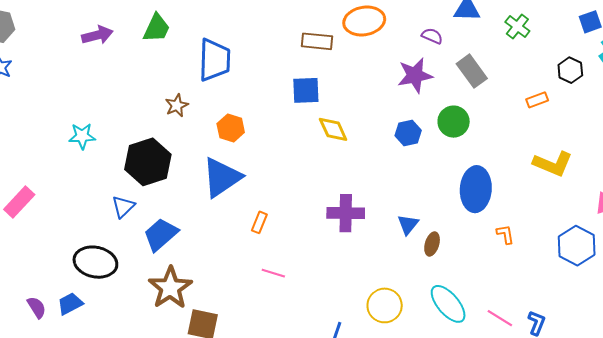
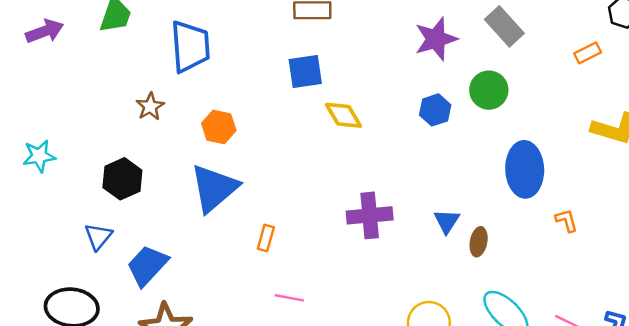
black hexagon: (148, 162) -> (122, 179), size x0.7

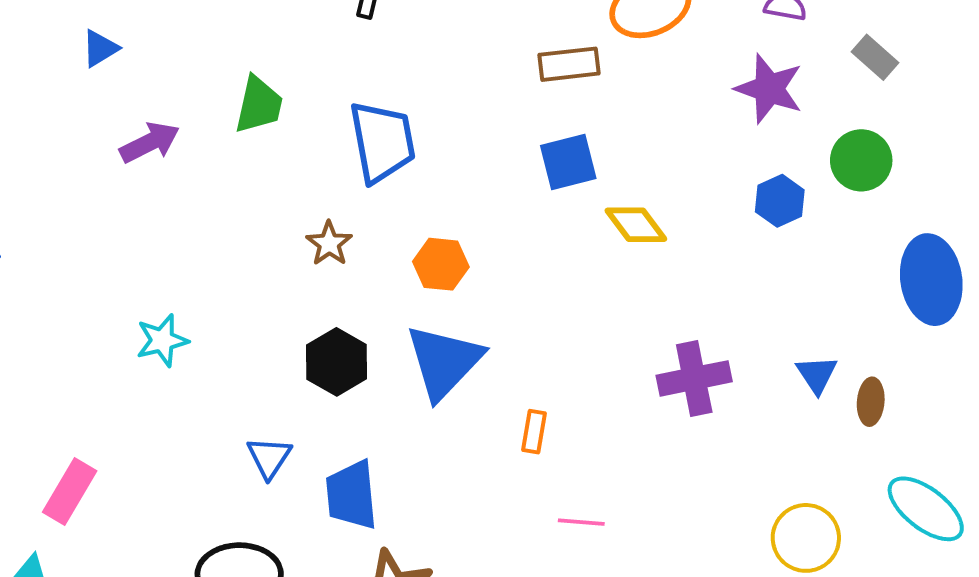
gray rectangle: (504, 26) -> (875, 57), size x0.7
purple star: (436, 39) -> (769, 89), turned -30
black hexagon: (122, 179) -> (337, 362), moved
blue trapezoid: (147, 266) -> (352, 495), turned -42

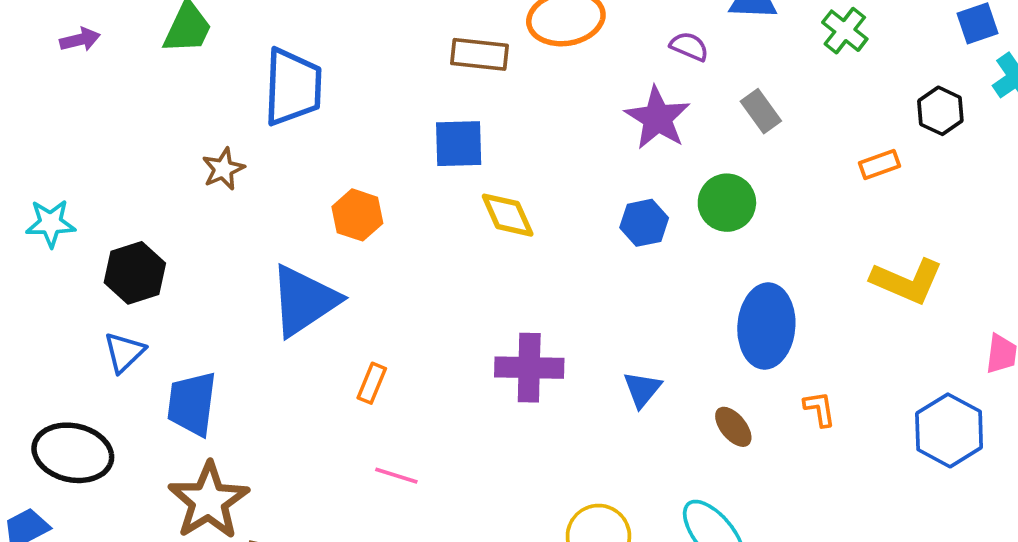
purple arrow: (150, 142) -> (80, 40), size x0.7
orange hexagon: (441, 264) -> (357, 215), moved
black hexagon: (337, 362) -> (135, 273), moved
brown ellipse: (871, 402) -> (733, 427), moved, turned -57

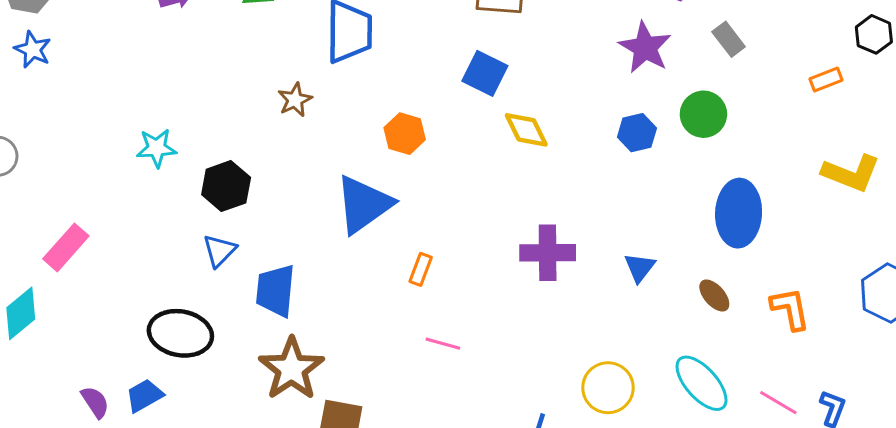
blue square: (459, 144) -> (485, 73), turned 30
orange L-shape: (820, 409) -> (790, 309), moved, size x1.5

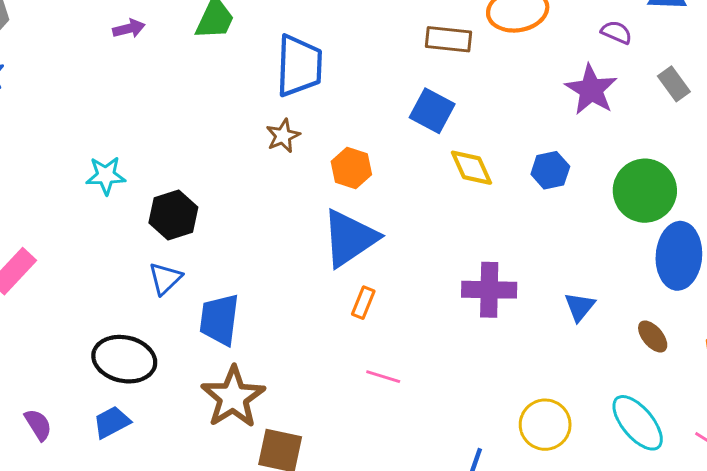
brown star: (295, 100) -> (283, 136), moved
green circle: (703, 114) -> (645, 191), moved, size x1.4
blue hexagon: (637, 133) -> (550, 170), moved
blue triangle: (364, 204) -> (350, 238), moved
blue trapezoid: (144, 396) -> (112, 422), moved

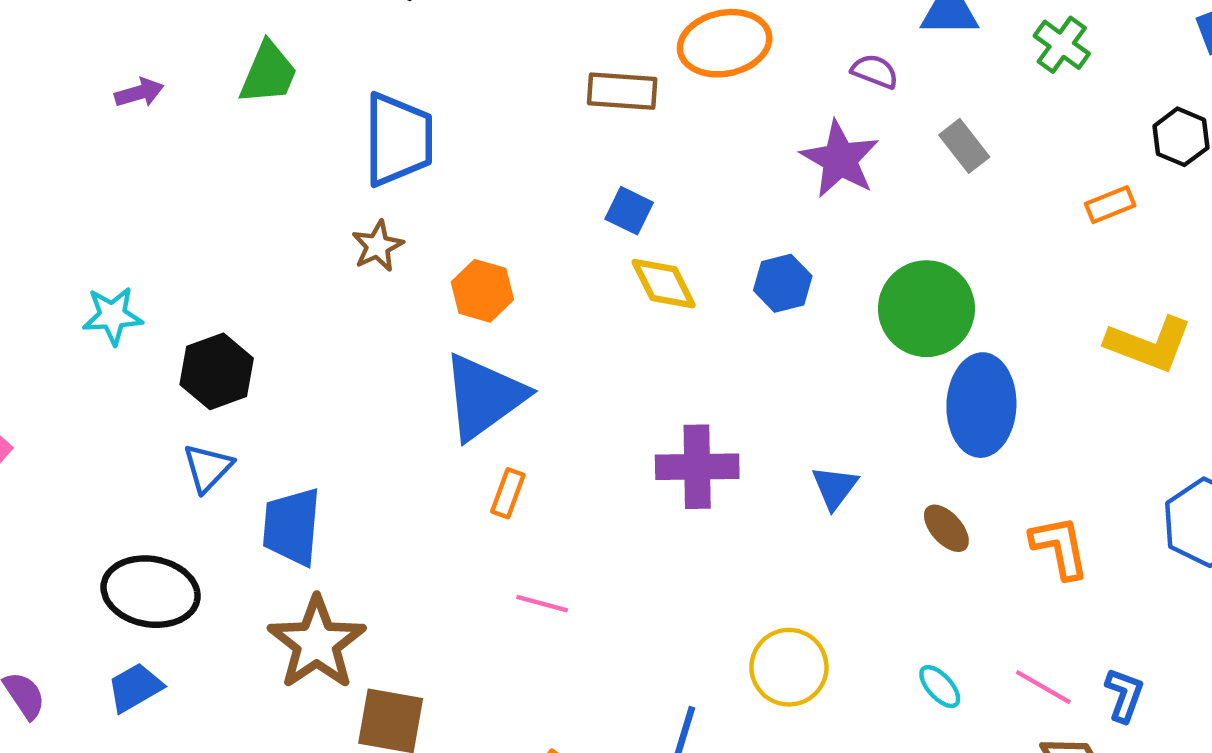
blue square: (432, 111) -> (629, 211), moved, size x0.7
cyan ellipse: (638, 423) -> (940, 687), moved, size x0.5

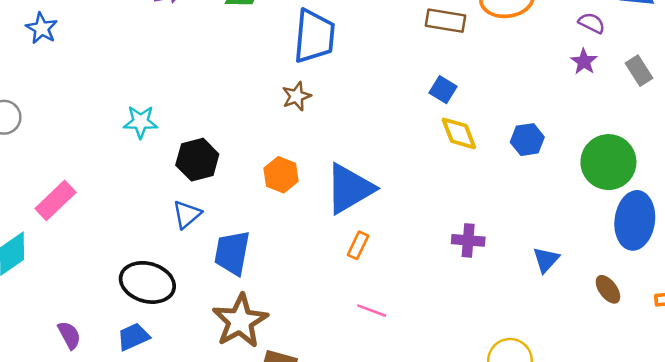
purple star: (840, 159) -> (584, 62), moved, size x0.6
orange hexagon: (482, 291) -> (281, 175), moved
purple cross: (697, 467) -> (468, 240), size x0.7

